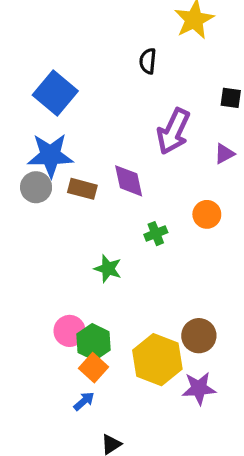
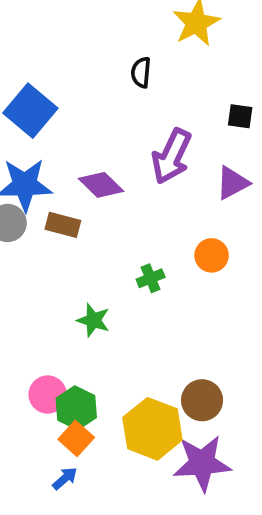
purple triangle: (224, 154) -> (233, 183), size x1.4
purple diamond: (129, 181) -> (101, 185), moved, turned -33
purple star: (199, 388) -> (202, 463), size x1.4

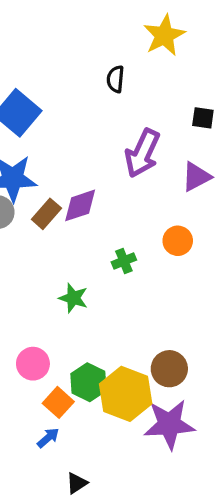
purple diamond: (101, 185) -> (80, 205), moved, turned -63
brown rectangle: (63, 225) -> (46, 214), turned -64
green hexagon: (76, 408) -> (88, 382), moved

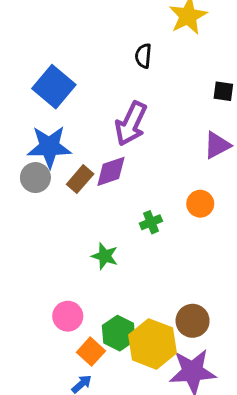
purple arrow: (142, 153) -> (131, 124), moved

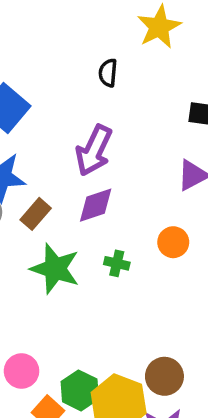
purple diamond: (111, 171) -> (96, 205), moved
green cross: (151, 222) -> (117, 263), turned 35
green star: (105, 256) -> (55, 269), moved, size x1.6

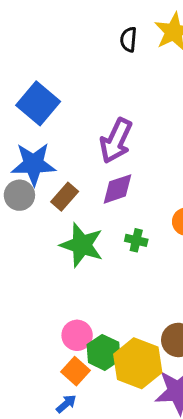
black semicircle: (108, 73) -> (128, 39), moved
pink circle: (22, 371) -> (77, 335), moved

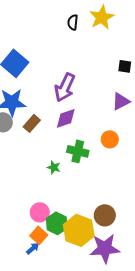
green cross: (136, 240) -> (78, 151), size x1.5
green star: (82, 245) -> (54, 167), moved, size x0.5
blue arrow: (66, 404) -> (33, 248), moved

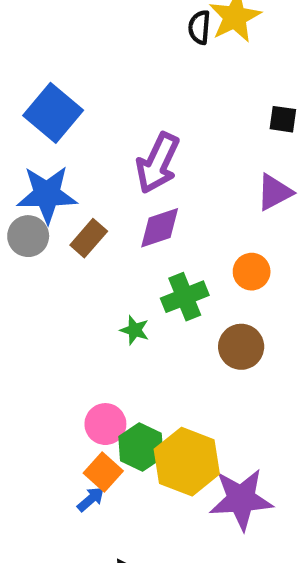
black semicircle: (73, 22) -> (199, 27), moved
green cross: (78, 151) -> (185, 297), turned -35
brown circle: (105, 215) -> (241, 347), moved

